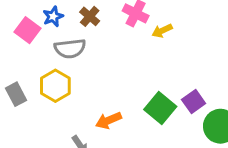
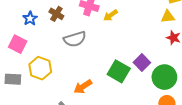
pink square: (28, 30) -> (18, 44), moved
gray semicircle: (70, 48) -> (75, 39), moved
gray rectangle: (16, 94) -> (13, 79), turned -49

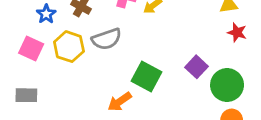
yellow hexagon: (40, 68) -> (69, 47), moved
green square: (119, 71) -> (146, 76), moved

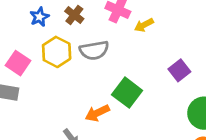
pink square: (31, 49) -> (18, 63), moved
purple square: (197, 67) -> (179, 70), moved

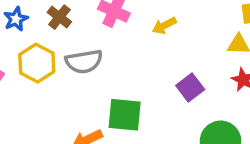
yellow arrow: (144, 25) -> (164, 26), moved
green square: (127, 93) -> (125, 115), turned -32

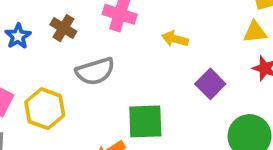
yellow arrow: (164, 26) -> (175, 39), moved, turned 50
yellow hexagon: (37, 63) -> (45, 109), moved

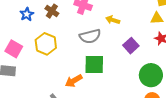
gray semicircle: (95, 71) -> (90, 36), moved
yellow hexagon: (45, 109) -> (46, 44), moved

